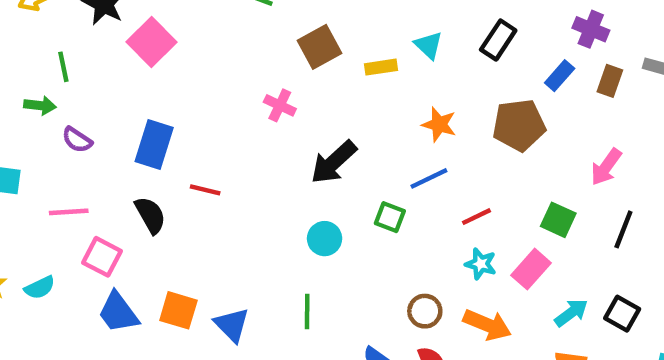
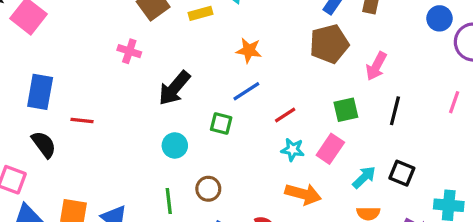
brown pentagon: (519, 125) -> (329, 44), moved
green square: (558, 220) -> (346, 110), turned -30
brown circle: (425, 311) -> (208, 189), moved

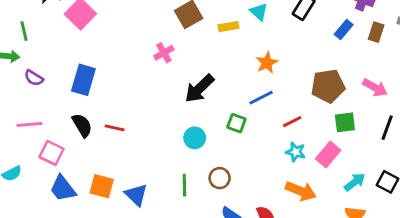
brown pentagon: (329, 44) -> (328, 86), moved
orange star: (249, 50) -> (267, 63), turned 30
pink cross: (129, 51) -> (164, 53), turned 36
pink arrow: (376, 66) -> (375, 88), turned -95
red line: (82, 121) -> (115, 128), moved

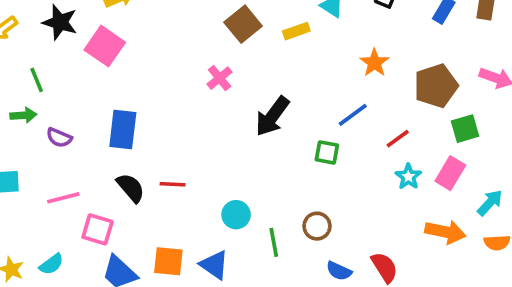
orange star: (267, 63) -> (374, 63), moved
cyan circle: (195, 138) -> (236, 215), moved
cyan star: (296, 152) -> (408, 177), turned 30
orange arrow: (301, 191) -> (445, 232), moved

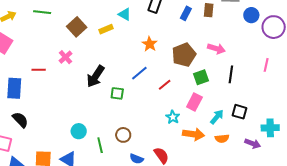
green square: (327, 152) -> (117, 93), moved
cyan star: (408, 177) -> (173, 117), moved
red line: (173, 184) -> (39, 70), moved

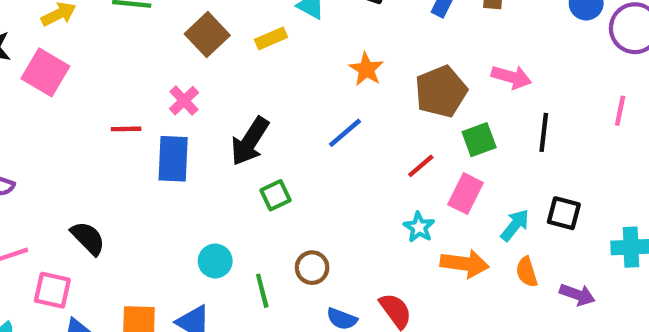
red line: (165, 85) -> (421, 166), moved
blue rectangle: (14, 88) -> (173, 159), moved
green square: (117, 93) -> (276, 195), moved, turned -32
orange semicircle: (222, 138) -> (527, 272), turned 80
purple arrow: (253, 144) -> (577, 295), moved

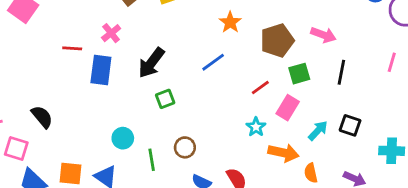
orange semicircle: (527, 272) -> (311, 173), moved

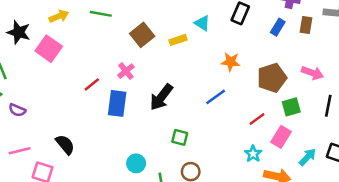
orange star: (230, 22) -> (231, 62), turned -30
red line: (72, 48) -> (92, 84), turned -42
green square: (165, 99) -> (180, 137), moved, turned 35

